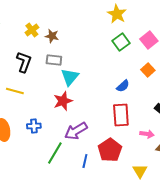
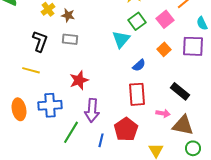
cyan triangle: (70, 77) -> (121, 39), moved
blue cross: (34, 126) -> (50, 105), size x1.6
purple arrow: (76, 131) -> (92, 110), turned -55

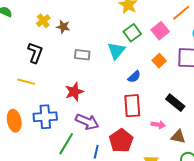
gray rectangle: (70, 39) -> (82, 55), moved
purple arrow: (92, 110) -> (87, 122), turned -70
brown triangle: (183, 125) -> (178, 137), size x0.7

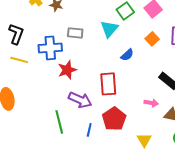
black L-shape: (35, 53) -> (16, 34), moved
red rectangle: (132, 106) -> (108, 84), moved
blue cross: (45, 117) -> (50, 48), moved
green line: (66, 144) -> (59, 122), turned -45

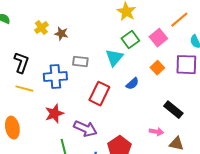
red star: (67, 70) -> (54, 114), moved
red rectangle: (108, 84) -> (99, 94), moved, turned 30

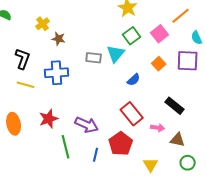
brown star: (61, 34) -> (59, 39), moved
gray rectangle: (80, 62) -> (94, 58), moved
red rectangle: (99, 94) -> (132, 114), moved, turned -65
red star: (54, 114) -> (49, 119), moved

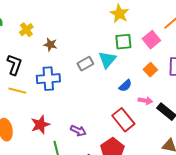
yellow cross: (43, 24) -> (26, 30), moved
green square: (132, 36) -> (123, 42), turned 30
gray rectangle: (94, 58) -> (85, 64), turned -35
purple arrow: (87, 125) -> (78, 131), size x0.7
pink arrow: (158, 128) -> (145, 101), moved

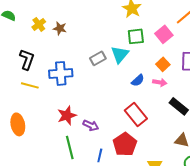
brown star: (50, 45) -> (60, 28), moved
pink arrow: (145, 101) -> (160, 82), moved
red star: (40, 125) -> (67, 115), moved

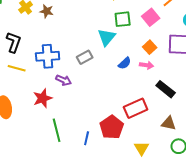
gray rectangle: (98, 58) -> (85, 57), moved
red rectangle: (136, 114) -> (136, 108), moved, turned -75
red star: (67, 115) -> (43, 98), moved
purple arrow: (91, 125) -> (64, 80), moved

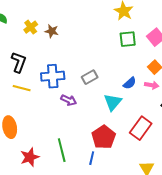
cyan triangle: (107, 37) -> (113, 102), moved
red star: (43, 98) -> (30, 157), moved
red rectangle: (136, 108) -> (141, 128), turned -30
red pentagon: (112, 127) -> (104, 137), moved

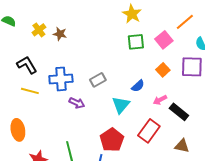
black L-shape: (19, 62) -> (27, 65), turned -50
pink arrow: (152, 85) -> (160, 100), moved, turned 144

